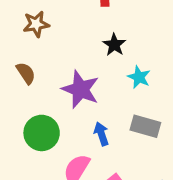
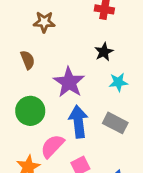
cyan star: (139, 77) -> (118, 82), turned 30
blue arrow: (101, 134) -> (78, 122), size x1.6

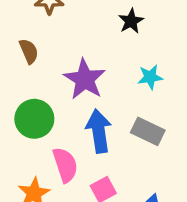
black star: (104, 52) -> (131, 21), moved
pink semicircle: (52, 146) -> (65, 165), turned 120

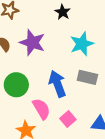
cyan star: (150, 77) -> (82, 44), size x1.5
purple star: (85, 79) -> (32, 42), moved

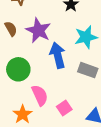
blue arrow: (57, 84) -> (58, 55), moved

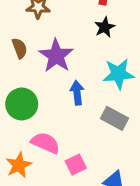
blue arrow: (58, 55) -> (77, 93), size x0.7
pink semicircle: (40, 95) -> (45, 143), turned -50

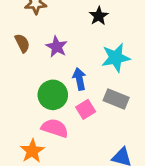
purple star: (56, 56) -> (57, 47), size x0.7
green circle: (22, 104) -> (53, 95), moved
pink square: (76, 165) -> (86, 109), moved

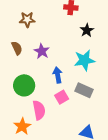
black star: (99, 16) -> (87, 30), moved
green circle: (53, 95) -> (24, 85), moved
pink semicircle: (55, 128) -> (39, 110), turned 60

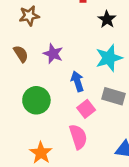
pink semicircle: (39, 110) -> (78, 137), moved

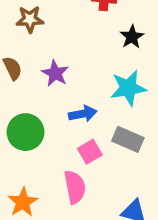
blue arrow: (77, 81) -> (83, 114), turned 90

